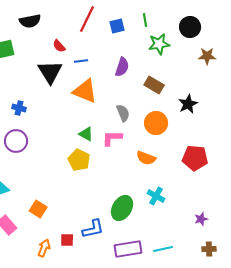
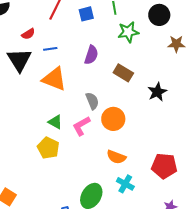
red semicircle: (59, 46) -> (28, 34), turned -80
orange circle: (156, 123) -> (113, 119), moved
pink L-shape: (112, 138) -> (81, 126), turned -30
orange semicircle: (146, 158) -> (116, 157), moved
red pentagon: (195, 158) -> (164, 166), moved

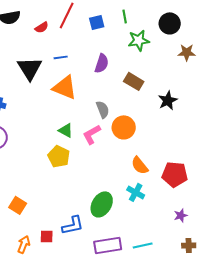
red semicircle: (28, 34) -> (42, 27), moved
orange semicircle: (116, 157) -> (140, 165), moved, turned 30

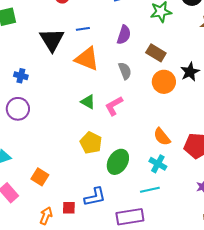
gray semicircle: (103, 109) -> (125, 71), moved
orange circle: (124, 127) -> (164, 82), moved
yellow pentagon: (59, 156) -> (91, 143), moved
green ellipse: (102, 204) -> (118, 162), moved
cyan line: (143, 245) -> (150, 190), moved

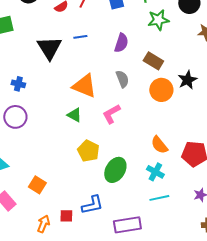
orange triangle: (87, 59) -> (84, 86), moved
green triangle: (88, 102) -> (74, 115), moved
cyan line: (150, 190) -> (159, 198), moved

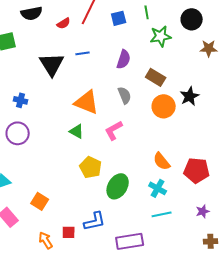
orange arrow: (43, 224) -> (46, 240), turned -54

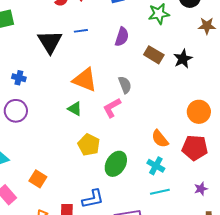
gray semicircle: (125, 95) -> (125, 85), moved
black star: (190, 96) -> (183, 59), moved
orange circle: (164, 106) -> (199, 112), moved

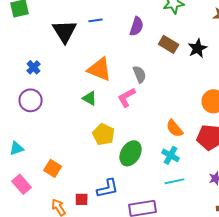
blue cross: (19, 78) -> (34, 67), turned 32

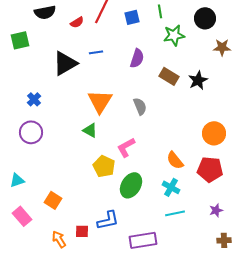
black triangle: (65, 31) -> (65, 63), turned 32
orange triangle: (100, 69) -> (100, 101), turned 40
pink L-shape: (127, 97) -> (126, 147), moved

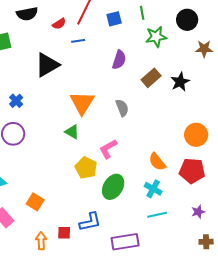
blue line: (96, 52) -> (78, 41), moved
brown rectangle: (169, 76) -> (151, 78), turned -72
orange arrow: (59, 239) -> (41, 241), turned 30

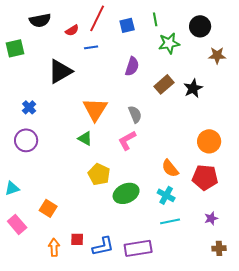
pink L-shape: (108, 149) -> (127, 140), moved
green ellipse: (113, 187) -> (126, 193), turned 35
blue L-shape: (90, 222) -> (103, 246), moved

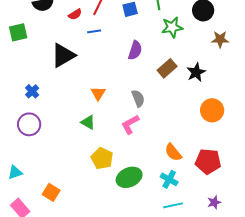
orange triangle: (95, 109) -> (98, 93), size x0.6
orange circle: (209, 141) -> (212, 110), moved

